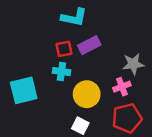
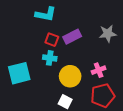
cyan L-shape: (74, 17) -> (46, 14), moved
red square: (64, 49) -> (52, 40), turned 32
gray star: (133, 64) -> (108, 34), moved

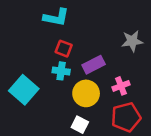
purple rectangle: (72, 37) -> (94, 65), moved
cyan square: (19, 73) -> (24, 90), turned -35

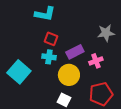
pink cross: (121, 86) -> (96, 61), moved

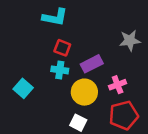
pink cross: (96, 61) -> (118, 85), moved
cyan square: (19, 72) -> (23, 88), size x0.7

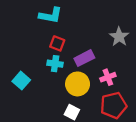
gray star: (130, 40) -> (119, 37), turned -30

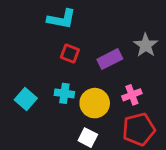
purple rectangle: (84, 58) -> (110, 59), moved
cyan cross: (55, 64) -> (64, 93), moved

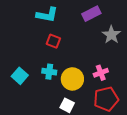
purple rectangle: (110, 59) -> (91, 14), moved

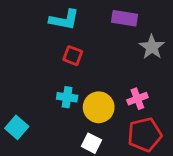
purple rectangle: (91, 14) -> (125, 18), turned 36
cyan square: (20, 76) -> (17, 127), moved

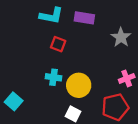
purple rectangle: (125, 18) -> (84, 18), moved
pink cross: (137, 99) -> (127, 78), moved

